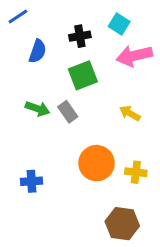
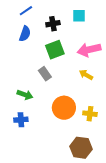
blue line: (18, 16) -> (26, 11), moved
cyan square: (119, 24) -> (79, 16), turned -32
pink arrow: (134, 56) -> (89, 50), moved
green arrow: (38, 109) -> (25, 95), moved

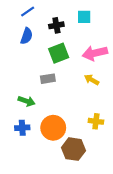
gray rectangle: (45, 74) -> (48, 79), turned -64
orange circle: (64, 108) -> (53, 128), moved
brown hexagon: (81, 148) -> (73, 149), moved

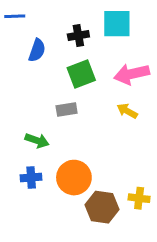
blue line: (28, 11) -> (15, 16), moved, turned 32
cyan square: (84, 17) -> (117, 24), size x1.5
yellow cross: (96, 121) -> (139, 198), moved

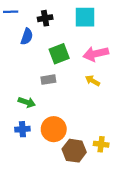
black cross: (78, 35) -> (45, 18), moved

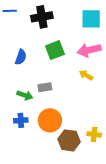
cyan square: (85, 17) -> (91, 19), moved
black cross: (45, 18) -> (42, 17), size x1.5
blue semicircle: (27, 37) -> (21, 57), moved
gray rectangle: (48, 80) -> (45, 87), moved

